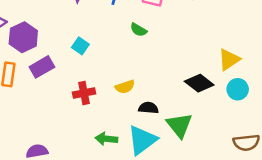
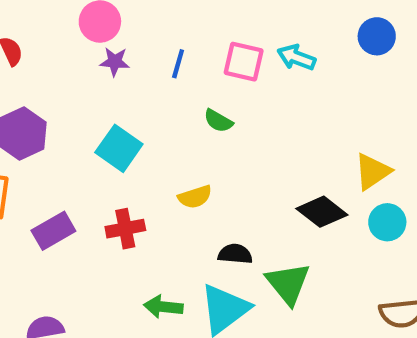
cyan square: (80, 46) -> (119, 148), size x1.5
purple rectangle: (42, 67) -> (53, 231), moved
yellow semicircle: (125, 87) -> (195, 197), moved

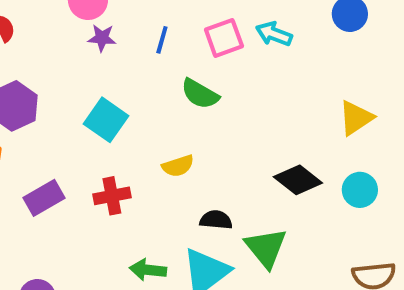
pink square: (244, 62) -> (224, 38), turned -33
green semicircle: (218, 121) -> (200, 94), size x1.4
yellow triangle: (372, 172) -> (356, 118), moved

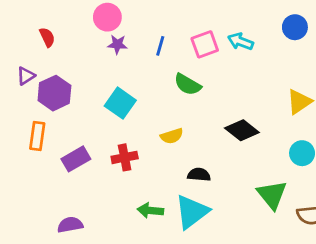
black diamond: (298, 180) -> (242, 130), moved
green triangle: (266, 248) -> (272, 195), moved

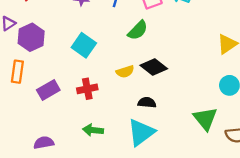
green semicircle: (188, 84) -> (138, 30), turned -75
black diamond: (242, 130) -> (154, 67), moved
green arrow: (150, 210) -> (93, 130), moved

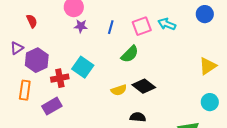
red cross: (87, 89) -> (60, 78), moved

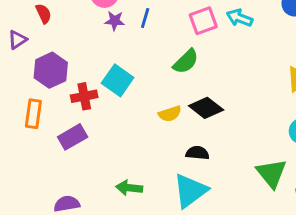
blue line: (111, 27) -> (145, 18), moved
purple triangle: (17, 48) -> (17, 40), moved

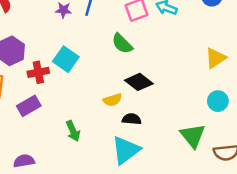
green semicircle: (186, 61) -> (122, 44), turned 90
yellow semicircle: (170, 114) -> (113, 100), moved
green arrow: (129, 188) -> (73, 131), moved, turned -120

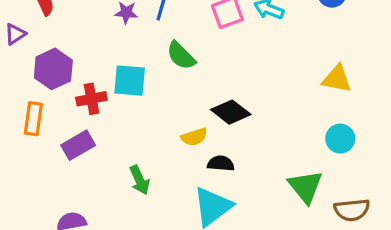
green semicircle: (122, 44) -> (181, 56), moved
yellow triangle: (215, 58) -> (337, 79), turned 45
cyan square: (66, 59) -> (130, 81), turned -30

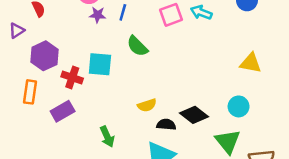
red cross: (91, 99) -> (72, 78), turned 30
black diamond: (231, 112) -> (194, 115), moved
cyan circle: (340, 139) -> (239, 106), moved

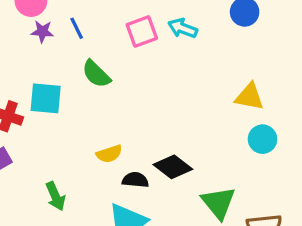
blue line: (123, 12) -> (77, 28), turned -42
cyan circle: (239, 106) -> (263, 139), moved

